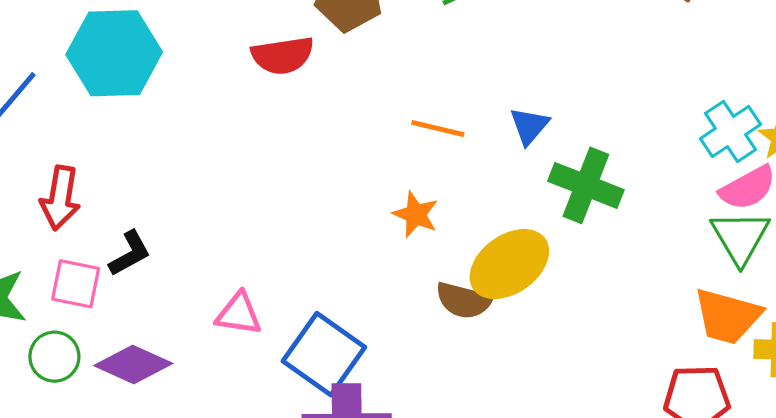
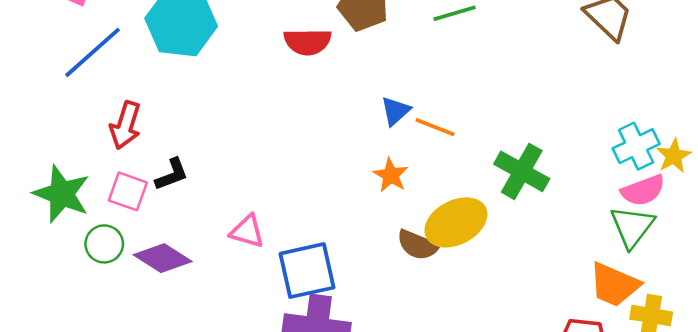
blue triangle: (529, 126) -> (396, 111), moved
orange line: (438, 128) -> (435, 127), moved
blue square: (324, 354) -> (307, 271), turned 34

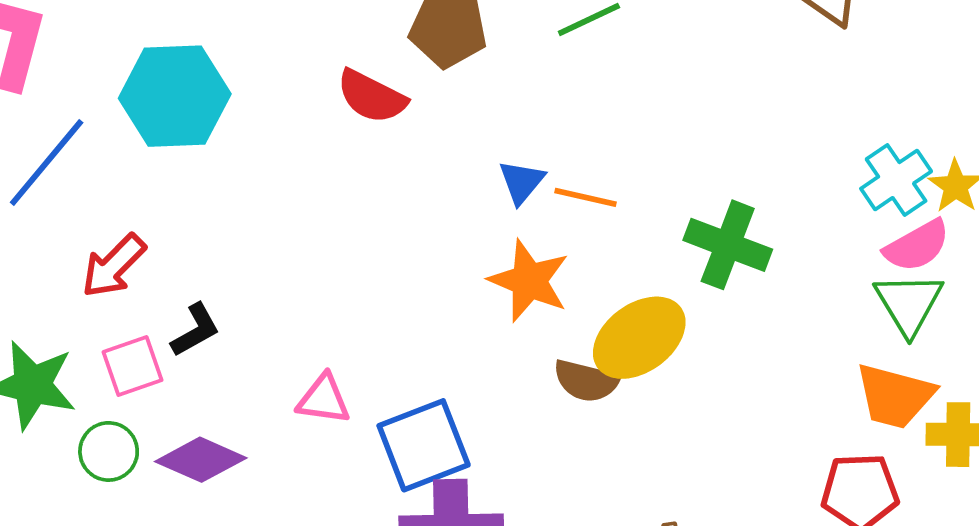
red semicircle: (308, 42) -> (372, 97), turned 36
red arrow: (125, 125) -> (113, 266), turned 36
orange star: (391, 175) -> (529, 281), size x1.5
pink square: (128, 191) -> (132, 366), turned -30

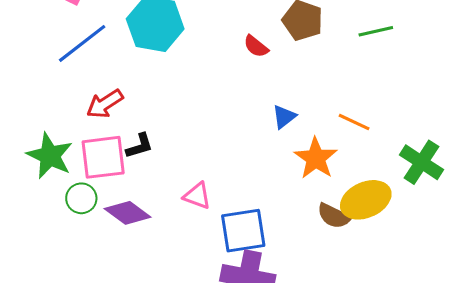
red semicircle: (372, 97) -> (256, 46), size x0.7
blue triangle: (522, 182) -> (284, 117), moved
pink square: (132, 366) -> (103, 157), size x1.5

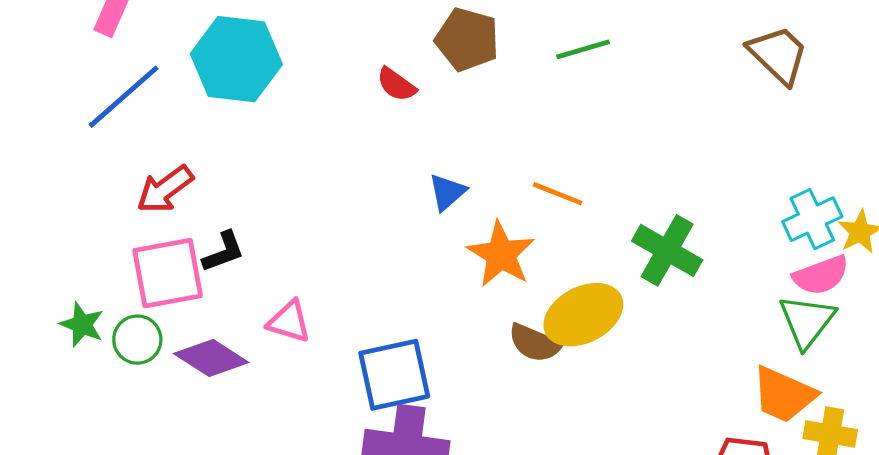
green star: (50, 156) -> (82, 325), moved, size x0.6
pink triangle: (197, 196) -> (289, 322), moved

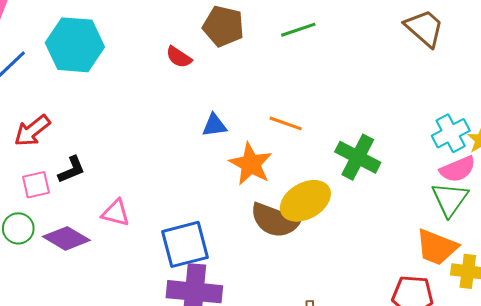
blue triangle: (447, 192) -> (214, 125), turned 36
pink square: (168, 273) -> (36, 185), size x0.6
brown semicircle: (535, 343) -> (275, 220), size x1.4

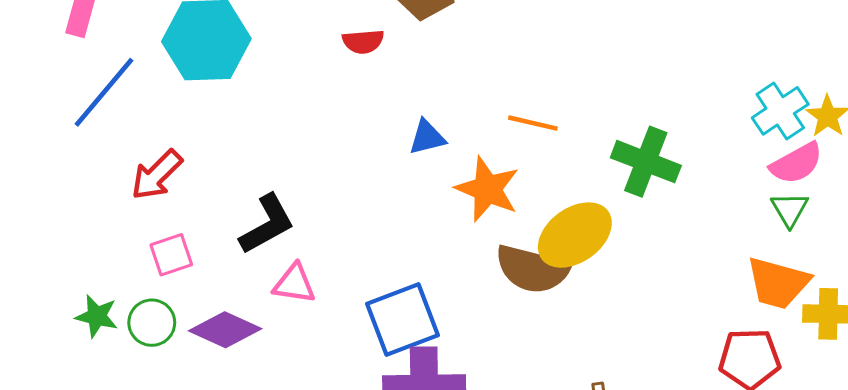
red semicircle: (179, 57) -> (363, 42), turned -32
black L-shape: (72, 170) -> (267, 224), moved, size x1.4
green triangle: (450, 199) -> (790, 209), size x0.7

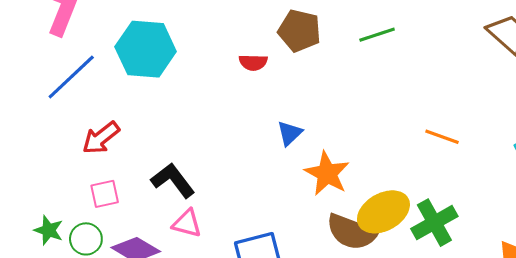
orange line: (533, 123) -> (442, 137), moved
blue triangle: (427, 137) -> (290, 133), turned -36
green cross: (646, 162) -> (434, 223), moved, turned 33
black L-shape: (267, 224) -> (173, 180), turned -105

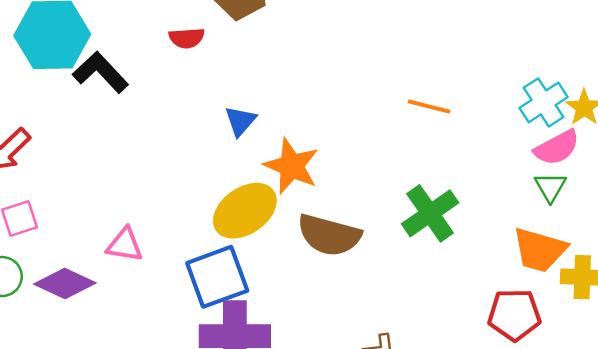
black L-shape: (173, 180) -> (101, 72), moved
yellow ellipse: (383, 212) -> (245, 211), moved

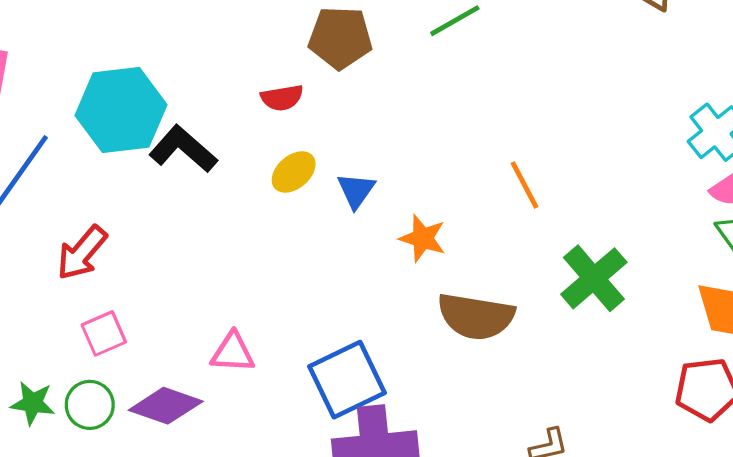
orange line: (429, 106) -> (524, 185), moved, turned 54
orange star: (292, 166) -> (423, 238), size x0.7
yellow ellipse: (245, 211) -> (294, 172), moved, size x0.6

